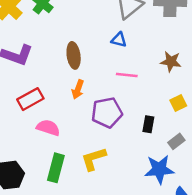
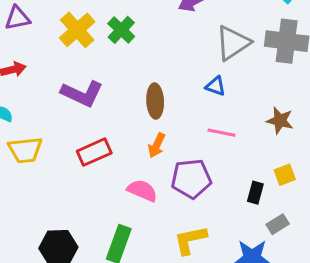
black rectangle: (148, 124) -> (255, 193), moved
pink semicircle: (48, 128) -> (142, 191), moved
yellow L-shape: (94, 159) -> (190, 240), moved

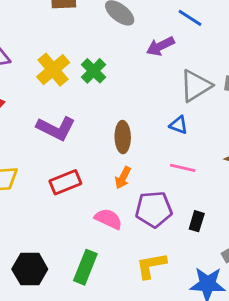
black rectangle: (255, 193) -> (197, 221), moved

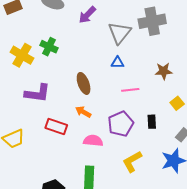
orange arrow: (123, 178) -> (83, 112), moved, turned 112
red rectangle: (65, 182) -> (56, 127), turned 60

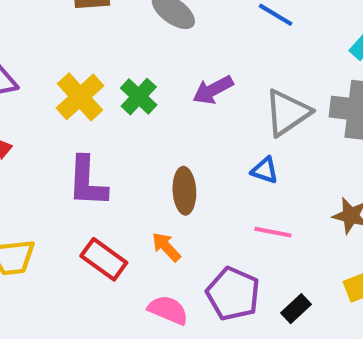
purple arrow: (87, 15) -> (213, 90), moved
purple L-shape: (37, 93) -> (87, 182), turned 68
black rectangle: (152, 122) -> (296, 309), turned 32
purple pentagon: (121, 124) -> (233, 294), turned 30

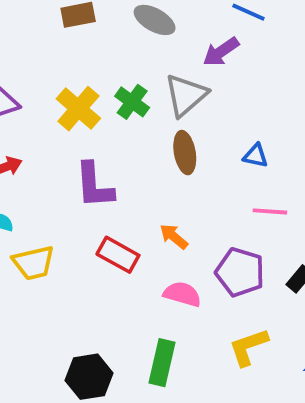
purple arrow: (213, 90) -> (221, 52), moved
gray triangle: (287, 113) -> (186, 95), moved
brown ellipse: (184, 191) -> (185, 153), moved

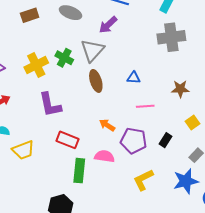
yellow cross: (78, 109) -> (36, 65), turned 30
orange arrow: (174, 237) -> (107, 125), moved
green rectangle: (162, 363) -> (79, 171), moved

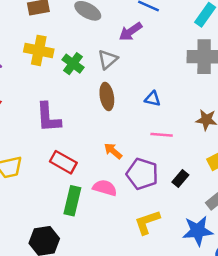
gray triangle: (92, 50) -> (108, 59), size x0.7
yellow cross: (36, 65) -> (39, 50), moved, turned 30

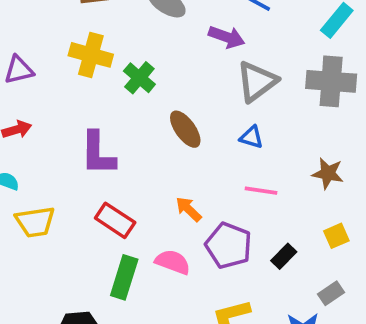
purple arrow: (131, 32) -> (227, 37), turned -130
gray triangle: (108, 59) -> (257, 82), moved, size x1.4
brown ellipse: (107, 96) -> (185, 129), turned -30

